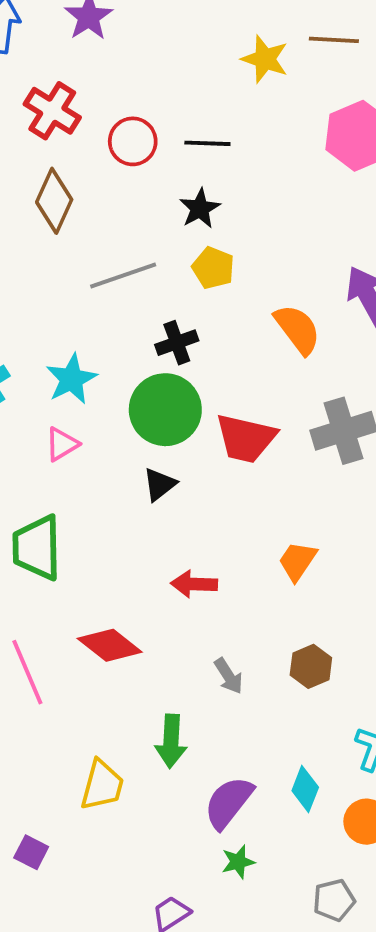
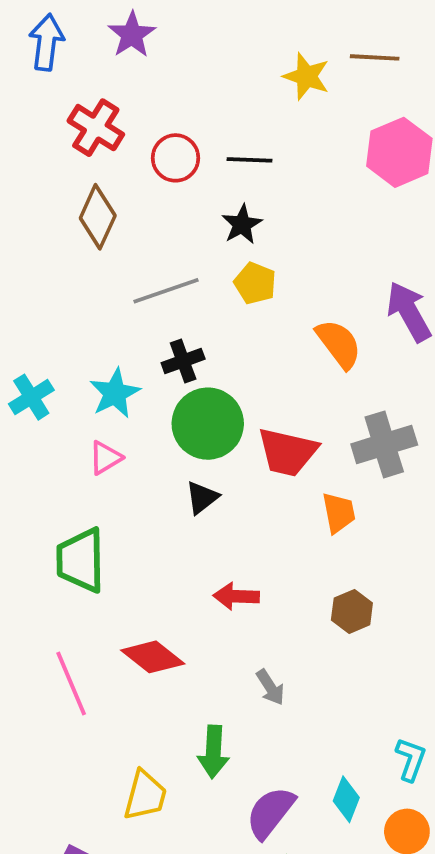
black cross: (177, 343) -> (183, 361), moved
orange trapezoid: (297, 561) -> (339, 513), moved, turned 135
brown hexagon: (311, 666) -> (352, 611), moved

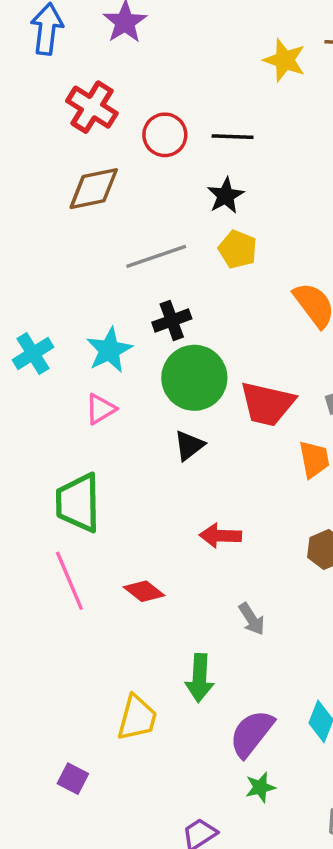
brown diamond: (98, 217) -> (94, 189), turned 54
red diamond: (153, 657) -> (144, 591), size x0.7
pink line: (71, 684) -> (69, 581), moved

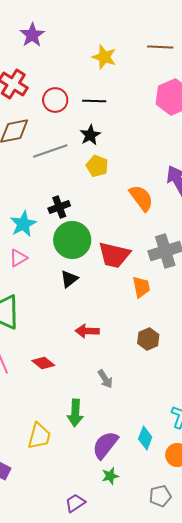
yellow star: (285, 60) -> (104, 57), moved
gray line: (156, 256) -> (50, 151), moved

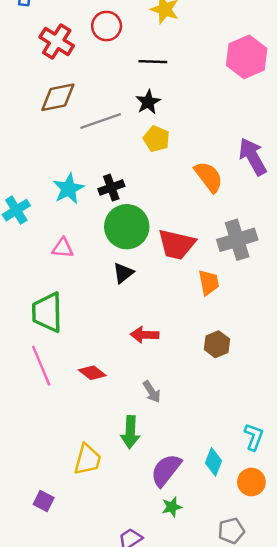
red circle: (55, 100) -> (107, 26), moved
cyan star: (23, 224) -> (69, 189), moved
pink triangle: (18, 258) -> (63, 248), turned 36
gray arrow: (105, 379) -> (152, 392), moved

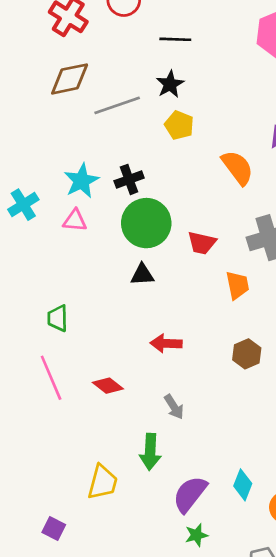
red trapezoid: (177, 245) -> (202, 243), size x0.7
pink triangle: (63, 248) -> (75, 220), moved
black triangle: (123, 273) -> (142, 275), turned 35
green trapezoid: (47, 312) -> (58, 318), size x0.6

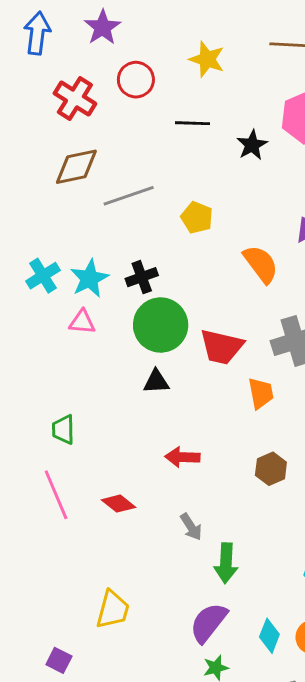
black star: (170, 84) -> (252, 145), moved
cyan cross: (23, 205) -> (43, 276), moved
red trapezoid: (202, 243) -> (222, 347), size x1.4
green arrow: (150, 452) -> (226, 563), moved
cyan diamond: (243, 485) -> (269, 636), moved

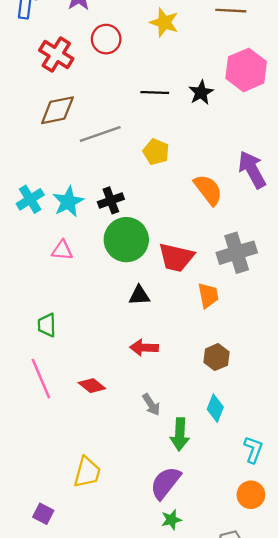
black line: (193, 123) -> (155, 92), moved
pink triangle: (82, 322) -> (62, 250), moved
black triangle: (156, 382) -> (139, 295), moved
cyan diamond: (269, 636) -> (215, 408), moved

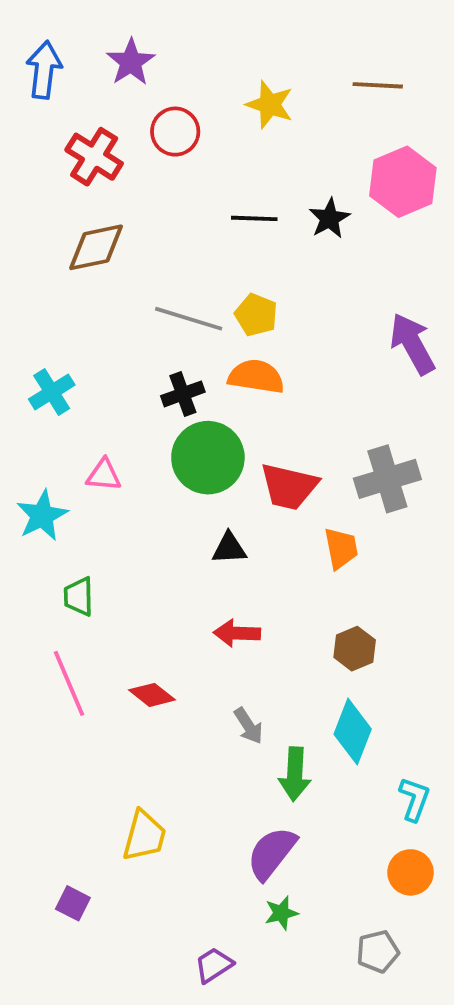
gray line: (100, 134) -> (189, 319), moved, turned 36
orange semicircle: (208, 190) -> (256, 377), moved, turned -44
cyan star: (68, 202) -> (42, 516), moved
cyan diamond: (215, 408) -> (353, 732), size x1.4

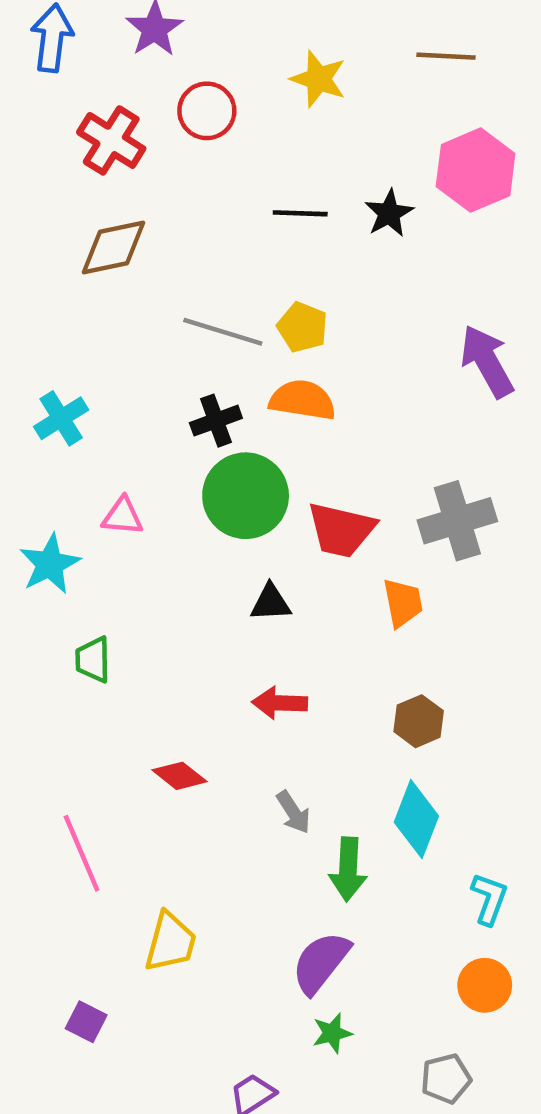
pink line: (69, 683) -> (82, 853), moved

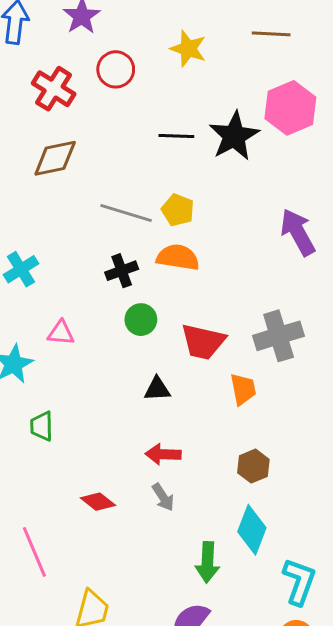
black star: (389, 213) -> (234, 136), size x1.6
green circle: (246, 496) -> (141, 320), size x0.6
gray arrow: (293, 812) -> (163, 497), moved
cyan L-shape: (489, 899) -> (299, 582), size x1.4

